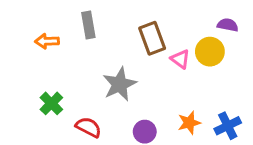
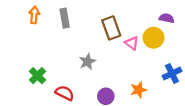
orange arrow: (47, 41) -> (34, 15), moved, turned 98
gray star: (120, 84) -> (87, 62), size x0.7
blue cross: (228, 126) -> (172, 73), moved

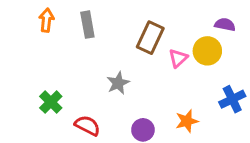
brown rectangle: (111, 28) -> (150, 38), turned 45
pink triangle: (132, 43) -> (178, 58), turned 40

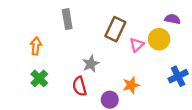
orange arrow: (46, 20) -> (36, 46), moved
orange star: (187, 121) -> (131, 85), moved
red semicircle: (87, 125) -> (80, 86), moved, turned -132

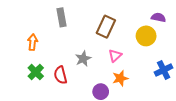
pink triangle: (137, 45) -> (115, 56), moved
red semicircle: (80, 86) -> (60, 75), moved

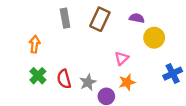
purple semicircle: (158, 17) -> (137, 18), moved
brown rectangle: (106, 27) -> (100, 19), moved
gray star: (83, 59) -> (88, 82), moved

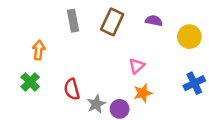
yellow circle: (154, 38) -> (189, 37), moved
green cross: (38, 76) -> (30, 82), moved
gray star: (88, 82) -> (96, 104), moved

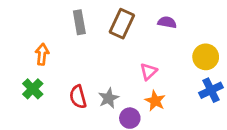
yellow circle: (189, 37) -> (206, 57), moved
orange star: (143, 93) -> (155, 101), turned -30
gray star: (96, 104) -> (109, 98), moved

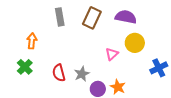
purple semicircle: (167, 22) -> (126, 17), size x1.5
yellow circle: (206, 57) -> (135, 43), moved
orange star: (155, 101) -> (118, 87), moved

